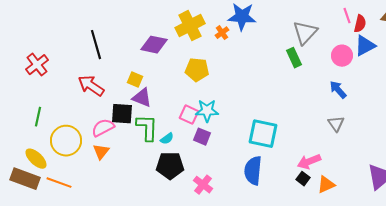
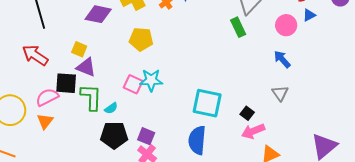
blue triangle: (365, 46) -> (309, 15), size x0.6
purple square: (202, 137) -> (146, 136), moved
black square: (303, 179) -> (247, 113), moved

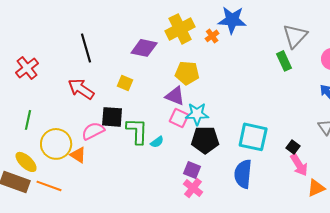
purple triangle: (86, 67) -> (175, 96), moved
orange triangle: (45, 121) -> (78, 155), moved, turned -36
pink arrow: (253, 131) -> (299, 165), turned -100
black pentagon: (114, 135) -> (205, 140), moved

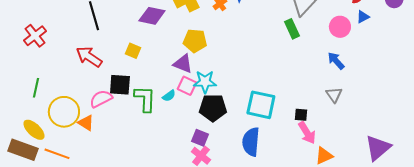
cyan semicircle: (157, 142) -> (169, 96), moved
black square: (293, 147) -> (301, 115), turned -32

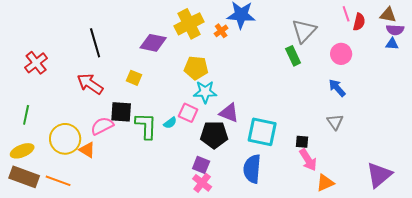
blue triangle: (363, 17) -> (392, 44), moved, turned 32
purple triangle: (183, 64) -> (229, 113), moved
cyan star: (205, 82) -> (205, 92), moved
green line: (36, 88) -> (26, 115), moved
yellow ellipse: (34, 130) -> (22, 151), moved, turned -65

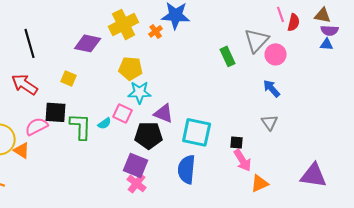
gray triangle: (304, 31) -> (257, 40), moved
purple square: (201, 165) -> (136, 165), size x1.4
purple triangle: (379, 175) -> (314, 175), turned 48

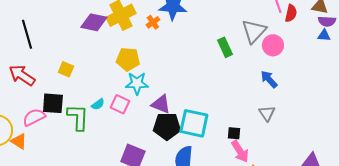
purple diamond: (88, 43) -> (94, 22), moved
cyan semicircle: (105, 123) -> (98, 104), moved
black pentagon: (149, 135) -> (167, 126), moved

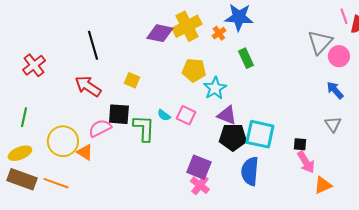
green rectangle: (225, 47) -> (246, 58), moved
cyan star: (137, 83) -> (215, 88), moved, turned -30
cyan semicircle: (98, 104) -> (164, 115), turned 72

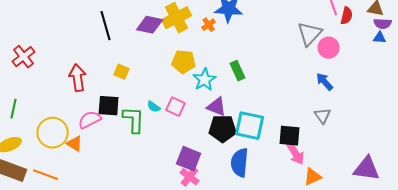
black line: (93, 45) -> (106, 26), moved
green rectangle: (246, 58) -> (238, 71), moved
red arrow: (88, 86) -> (78, 78), turned 48
black square: (300, 144) -> (290, 136), size x1.6

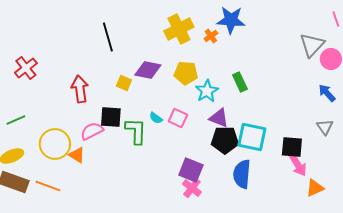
purple diamond: (150, 25) -> (148, 70), moved
green line: (14, 109) -> (16, 120), turned 54

